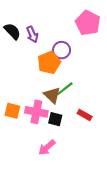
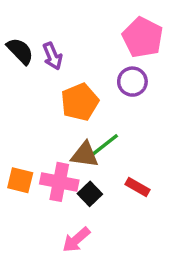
purple circle: (62, 50) -> (132, 82), moved
brown triangle: (52, 95) -> (85, 155), turned -36
black square: (55, 119) -> (90, 194), turned 32

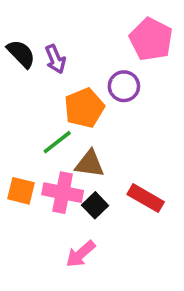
purple circle: (132, 82) -> (124, 86), moved
green line: (105, 145) -> (57, 142), moved
red rectangle: (138, 187) -> (146, 198), size x1.4

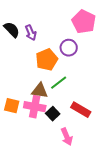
green line: (57, 142) -> (59, 83), moved
brown triangle: (90, 164) -> (40, 91), moved
pink arrow: (81, 254) -> (67, 137), moved, turned -72

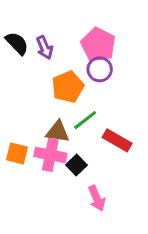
pink pentagon: (84, 22) -> (98, 45), moved
red rectangle: (81, 110) -> (117, 140), moved

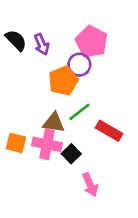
purple circle: (100, 69) -> (79, 65), moved

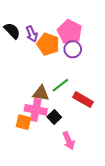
purple circle: (79, 65) -> (73, 49), moved
orange pentagon: (63, 81) -> (48, 44), moved, turned -30
orange square: (16, 143) -> (23, 122), moved

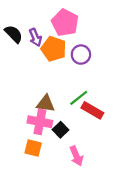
pink pentagon: (70, 32) -> (65, 23), moved
green line: (60, 85) -> (79, 98), moved
orange square: (23, 122) -> (33, 148), moved

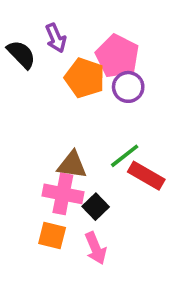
pink pentagon: (65, 23) -> (117, 56), moved
purple arrow: (35, 37) -> (56, 38), moved
pink arrow: (76, 156) -> (96, 248), moved

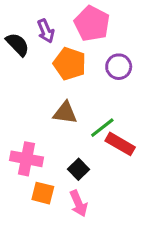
pink pentagon: (117, 56) -> (92, 24), moved
purple circle: (128, 87) -> (119, 67), moved
brown triangle: (72, 165) -> (65, 113), moved
pink cross: (63, 194) -> (26, 159), moved

